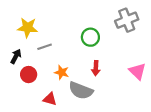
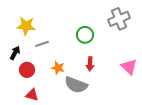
red triangle: (50, 99) -> (32, 95), moved

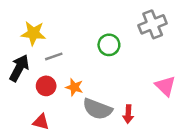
black arrow: (15, 53) -> (19, 68), size x1.5
red arrow: (90, 64) -> (128, 114), moved
red circle: (27, 70) -> (46, 86), moved

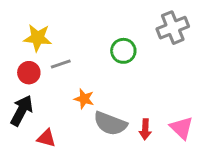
black arrow: (19, 68) -> (22, 110), moved
red circle: (46, 86) -> (29, 73), moved
pink triangle: (165, 86) -> (181, 128), moved

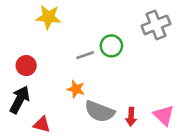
yellow star: (38, 38) -> (48, 17), moved
gray line: (61, 64) -> (85, 55), moved

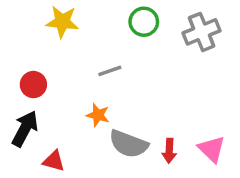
green circle: (111, 46) -> (144, 22), moved

